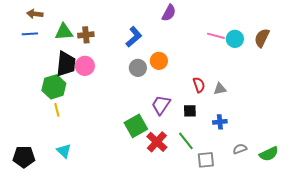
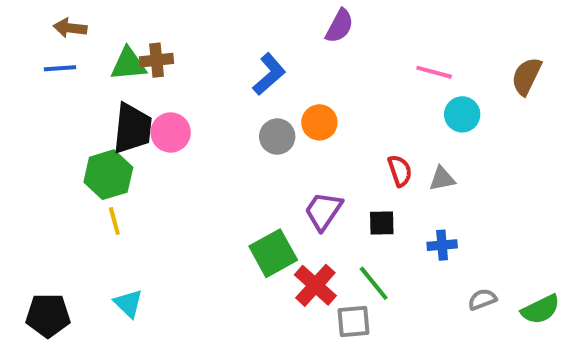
brown cross: (86, 35) -> (157, 60), moved
cyan circle: (235, 39) -> (462, 114), moved
gray square: (206, 160) -> (354, 321), moved

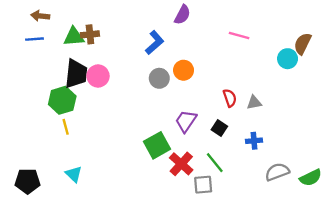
purple semicircle: (340, 26) -> (182, 15), moved
pink line: (434, 72) -> (239, 36), moved
cyan circle: (462, 114) -> (288, 59), moved
black square: (382, 223) -> (219, 128), turned 35
gray semicircle: (482, 299) -> (277, 172), size x1.5

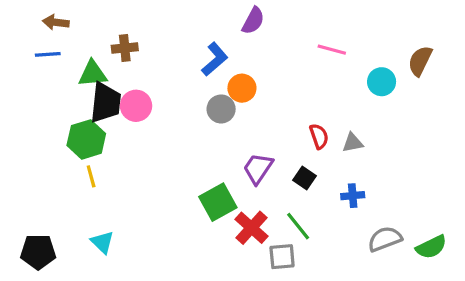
green triangle: (74, 37) -> (93, 74), moved
cyan circle: (288, 59) -> (382, 82), moved
orange circle: (184, 70) -> (242, 88), moved

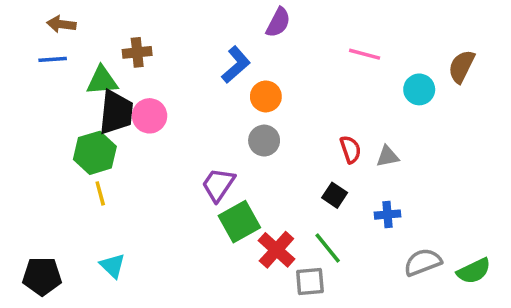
gray circle: (221, 109) -> (264, 141), moved
purple trapezoid: (258, 168) -> (218, 185), moved

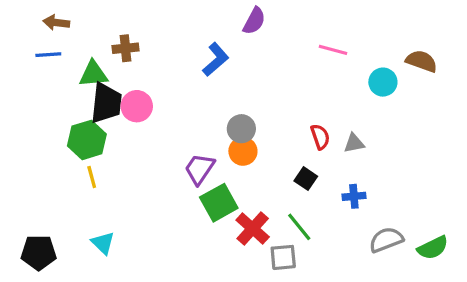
brown semicircle: (462, 67) -> (422, 61), turned 84
orange circle: (266, 96) -> (243, 151), moved

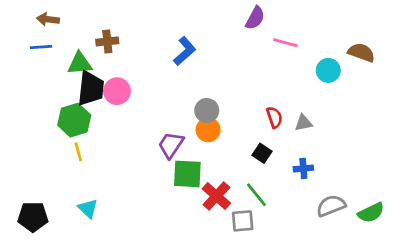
purple semicircle: (254, 21) -> (255, 18), moved
green square: (219, 203) -> (187, 174), turned 32

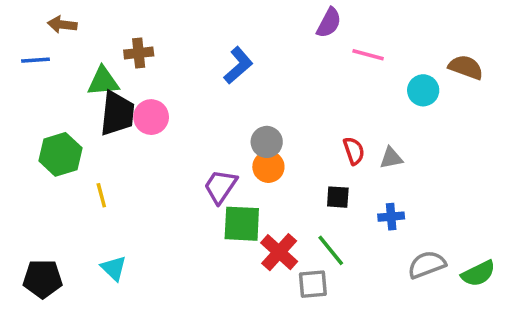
blue line: (41, 47) -> (36, 60), moved
green hexagon: (74, 120) -> (60, 154), moved
black square: (262, 153) -> (338, 197), turned -30

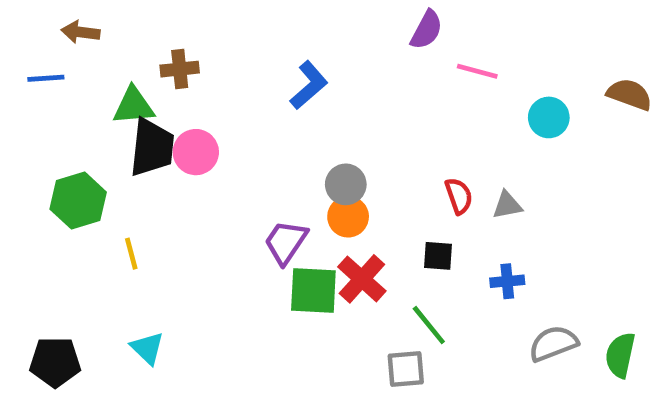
brown semicircle: (466, 67) -> (629, 94), moved
red cross: (279, 252) -> (362, 279), moved
green semicircle: (478, 274) -> (620, 355), turned 128

